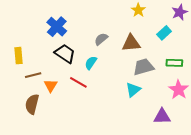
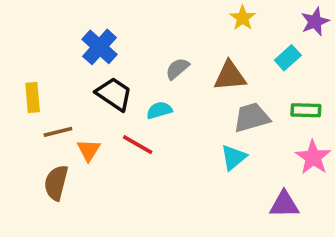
cyan semicircle: (91, 63) -> (159, 110), turned 40

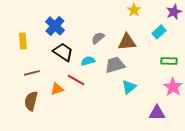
yellow rectangle: (33, 98) -> (23, 41), moved
gray trapezoid: (252, 118) -> (115, 65), moved
orange triangle: (89, 150) -> (57, 89), moved, turned 40

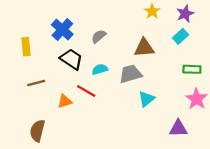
purple star: (174, 12) -> (185, 14), moved
gray semicircle: (98, 38) -> (99, 36), moved
brown semicircle: (31, 101) -> (37, 131), moved

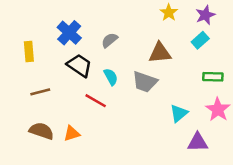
cyan semicircle: (100, 69) -> (111, 77), turned 77
gray trapezoid: (131, 74) -> (145, 82), turned -145
cyan triangle: (146, 99) -> (179, 113), moved
orange triangle: (65, 101) -> (72, 133), moved
brown semicircle: (37, 131) -> (42, 131), moved, turned 95

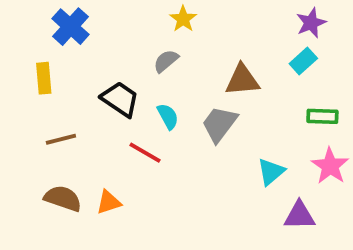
yellow star: (169, 13) -> (183, 19), moved
blue cross: (69, 33) -> (70, 27), moved
gray trapezoid: (145, 82) -> (219, 124), turned 108

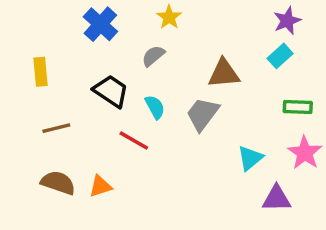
blue cross: (70, 27) -> (100, 24), moved

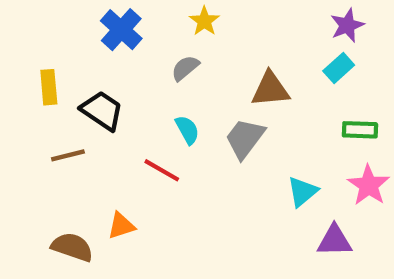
black trapezoid: (111, 91) -> (102, 111), moved
brown semicircle: (58, 183) -> (72, 247), moved

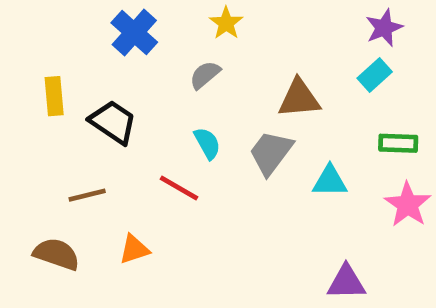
brown line: (68, 155) -> (87, 195), moved
cyan triangle: (302, 192) -> (330, 181), moved, turned 40
purple triangle: (334, 241) -> (346, 282), moved
brown semicircle: (72, 247) -> (56, 254), moved

